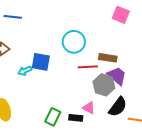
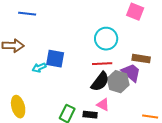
cyan circle: (74, 42) -> (106, 39), moved
brown rectangle: (108, 58) -> (141, 59), moved
black semicircle: (118, 107) -> (100, 82), moved

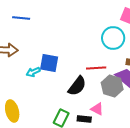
cyan circle: (106, 39) -> (113, 38), moved
black semicircle: (100, 82) -> (77, 86), moved

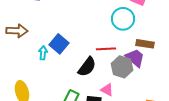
blue square: (49, 63) -> (59, 44), turned 30
cyan arrow: (33, 72) -> (43, 53), turned 120

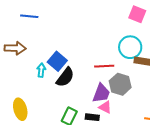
cyan circle: (123, 19) -> (130, 47), moved
purple trapezoid: (135, 58) -> (101, 93), moved, turned 70
black semicircle: (87, 67) -> (65, 77), moved

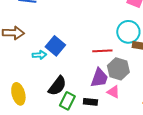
cyan arrow: (41, 70) -> (39, 55), turned 80
black semicircle: (65, 77) -> (57, 86), moved
pink triangle: (105, 107) -> (113, 92), moved

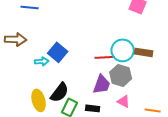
cyan circle: (128, 32) -> (123, 50), moved
pink triangle: (113, 92) -> (124, 101), moved
yellow ellipse: (18, 94) -> (39, 100), moved

